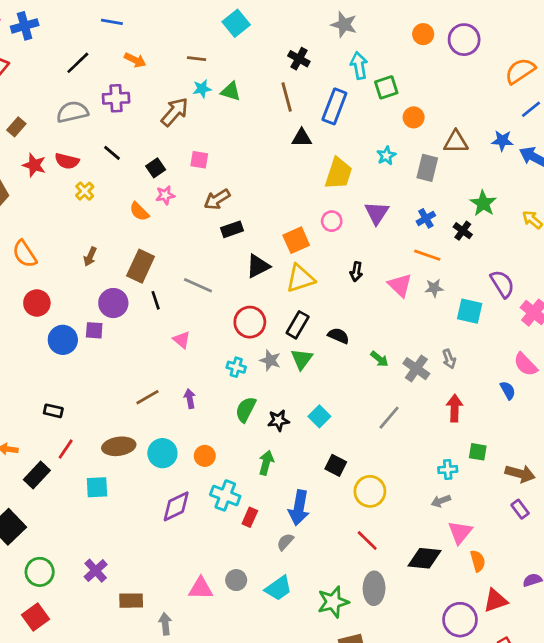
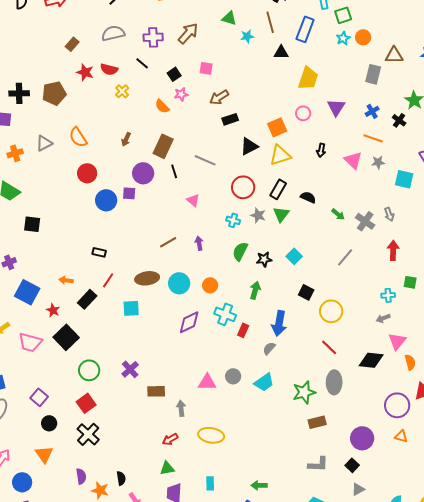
cyan star: (202, 89) -> (247, 36), moved
purple cross: (116, 98) -> (153, 37), moved
cyan star: (386, 156) -> (343, 38), moved

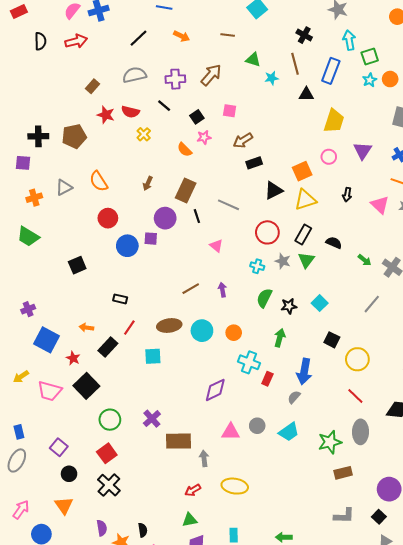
black square: (32, 224) -> (77, 265), moved, turned -30
purple diamond: (189, 322) -> (215, 390), moved
brown rectangle: (156, 391) -> (178, 441), size x1.4

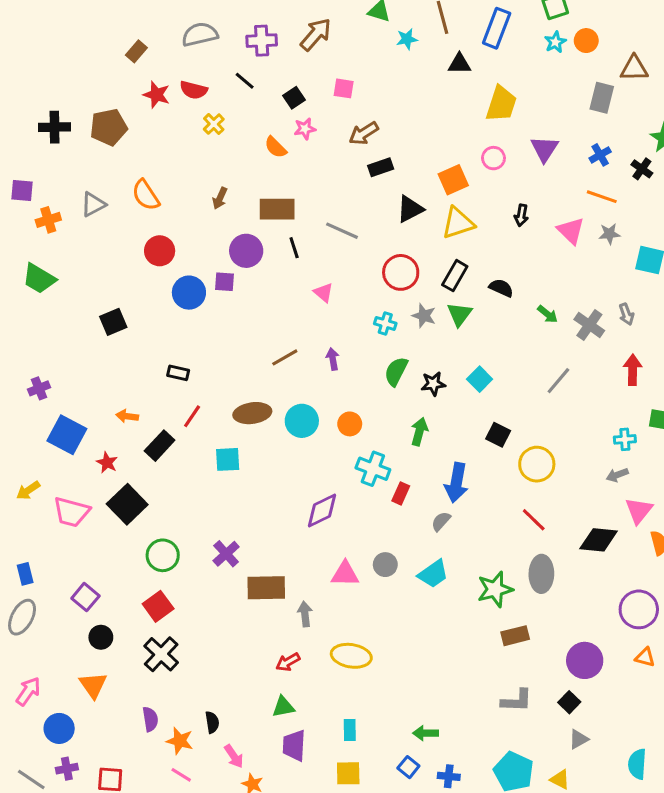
purple square: (23, 163) -> (22, 191), moved
brown rectangle: (186, 191) -> (277, 209), turned 65

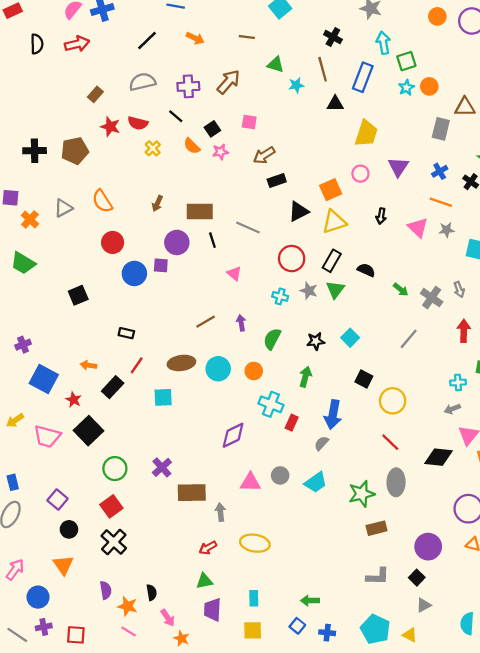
orange semicircle: (276, 147) -> (192, 146), moved
orange cross: (48, 220) -> (30, 220), turned -30
green semicircle: (396, 371) -> (272, 339), moved

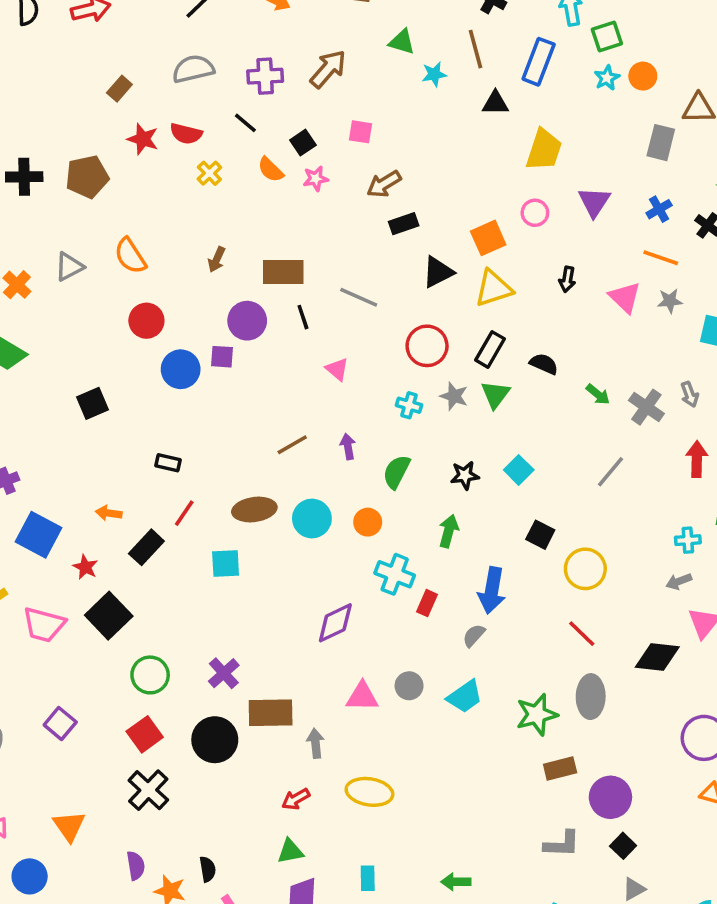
black circle: (69, 529) -> (215, 740), moved, size x1.6
purple circle: (428, 547) -> (610, 797), moved

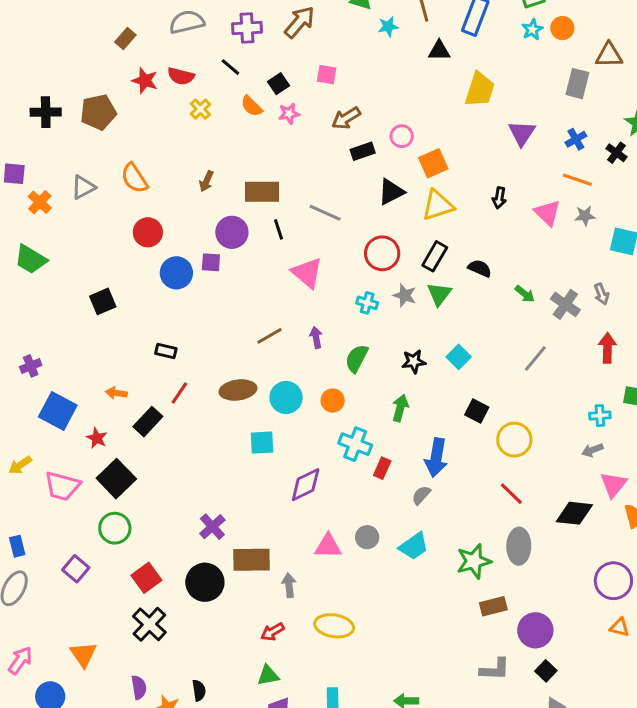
pink circle: (535, 213) -> (402, 136), moved
pink triangle: (337, 369) -> (307, 273), size x1.6
cyan square: (226, 563) -> (262, 443), moved
green circle: (150, 675) -> (115, 528), moved

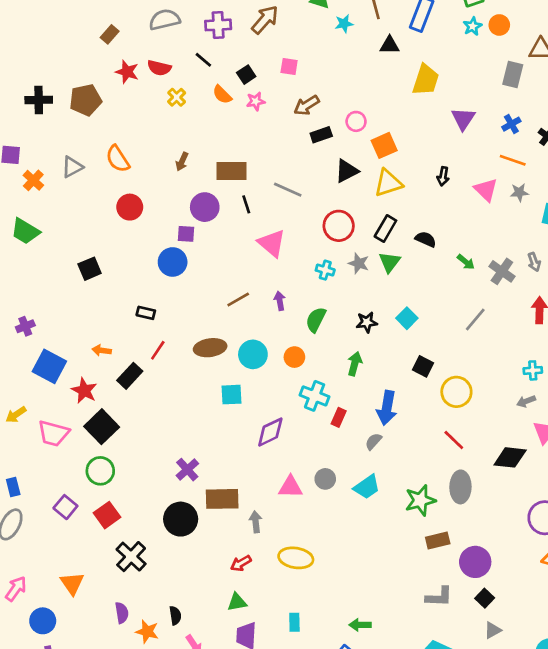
blue circle: (176, 273) -> (173, 262), moved
red star: (97, 438) -> (84, 391), size x1.4
red square: (146, 578) -> (107, 515), moved

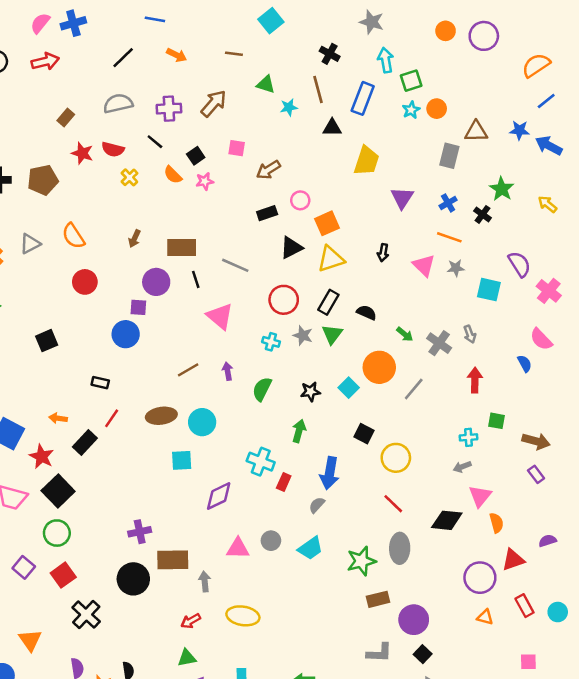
brown arrow: (306, 105) -> (268, 170), moved
orange circle: (294, 357) -> (379, 367), moved, size x1.6
purple cross: (187, 470) -> (140, 532), turned 30

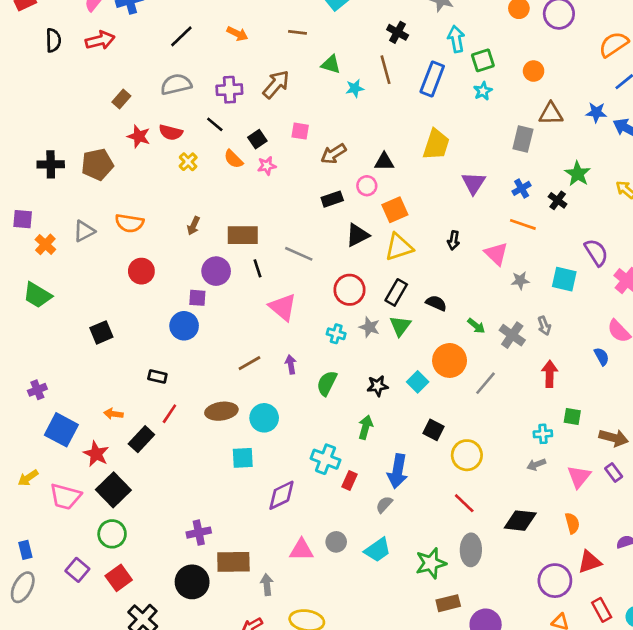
orange circle: (437, 109) -> (534, 71), moved
black triangle: (332, 128) -> (384, 162), moved
orange semicircle: (73, 236) -> (129, 223), turned -48
gray star: (456, 268) -> (520, 280), moved
pink triangle: (480, 496) -> (579, 477), moved

